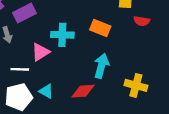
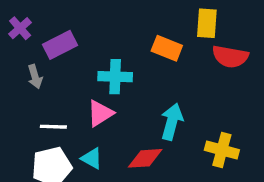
red semicircle: (142, 21) -> (230, 57), size x1.5
orange rectangle: (100, 28) -> (167, 48), moved
pink triangle: (40, 52) -> (100, 113), moved

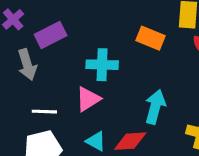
gray arrow: (35, 77) -> (27, 65), size x1.4
cyan triangle: (92, 158) -> (96, 141), moved

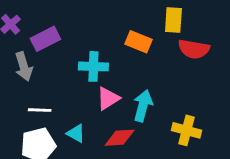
pink triangle: (88, 99) -> (108, 98), moved
cyan triangle: (96, 141) -> (76, 133), moved

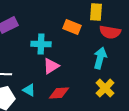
cyan arrow: (143, 106) -> (100, 58), moved
yellow cross: (187, 130) -> (105, 88), turned 30

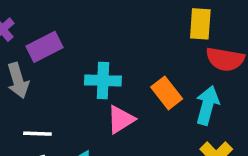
orange rectangle: (72, 27) -> (167, 93), moved, turned 30

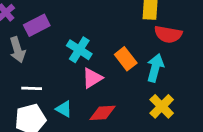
cyan cross: (103, 80) -> (79, 50), turned 30

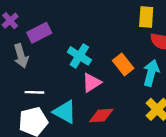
cyan triangle: (64, 109) -> (65, 112), size x1.5

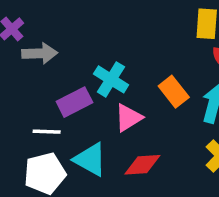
purple rectangle: (39, 33) -> (74, 102), moved
gray arrow: (21, 56) -> (40, 53), moved, turned -75

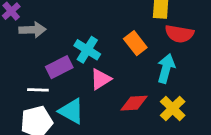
orange rectangle: (174, 92) -> (135, 43), moved
red diamond: (142, 165) -> (134, 103), moved

